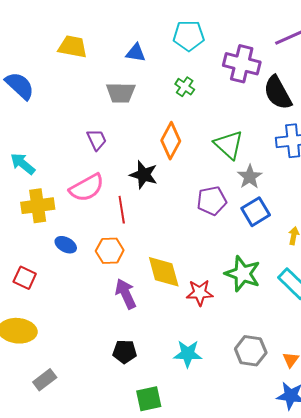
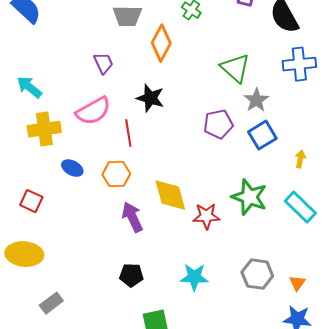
orange diamond: (171, 141) -> (161, 43), moved

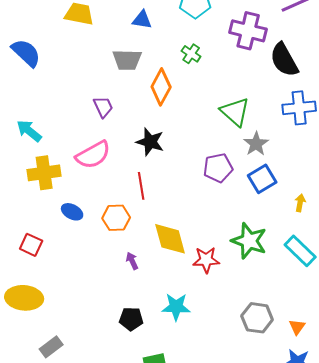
red line: (128, 133) -> (141, 186), moved
purple arrow: (132, 217) -> (132, 261), size x0.6
cyan star: (194, 277) -> (176, 307), moved

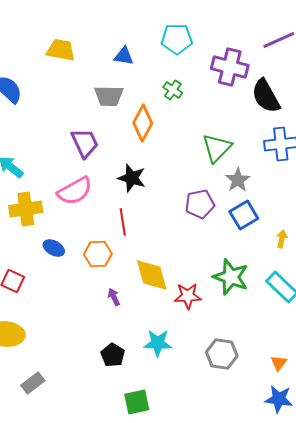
purple trapezoid: (103, 107) -> (85, 143), size x1.4
green triangle: (235, 112) -> (217, 148), turned 32
gray hexagon: (257, 318) -> (222, 354), moved
black pentagon: (131, 319) -> (113, 355), turned 30

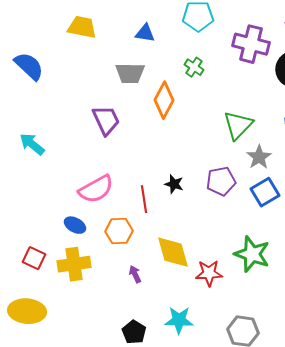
black star: (132, 178) -> (174, 184), moved, size x0.7
pink semicircle: (75, 191) -> (96, 189), moved
yellow cross: (26, 209) -> (74, 264), moved

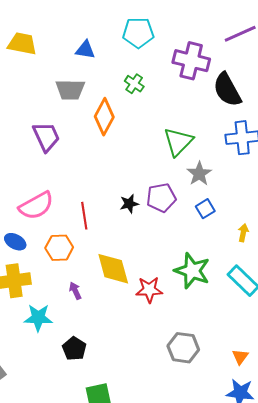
black star: (174, 184) -> (129, 204), moved, turned -30
blue square: (265, 192) -> (205, 209), size x0.7
cyan star: (179, 320) -> (38, 318), moved

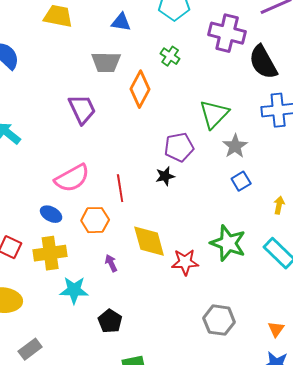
purple pentagon: (161, 198) -> (179, 147), moved

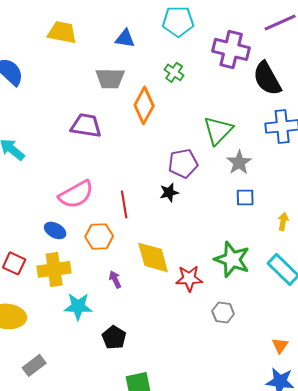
purple trapezoid: (82, 109) -> (86, 125), turned -56
blue square: (241, 181) -> (245, 197), turned 30
gray hexagon: (219, 320) -> (223, 312), moved, size x0.7

